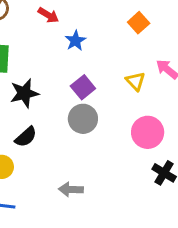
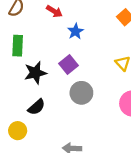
purple square: (83, 87) -> (68, 64), moved

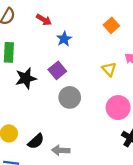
black semicircle: (37, 107) -> (36, 141), moved

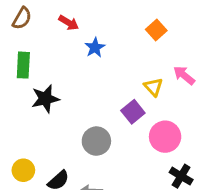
purple square: (57, 70) -> (133, 112), moved
gray circle: (70, 97) -> (96, 141), moved

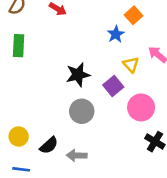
blue star: (95, 48) -> (116, 34), moved
black star: (45, 99) -> (78, 75), moved

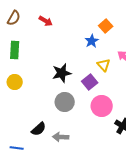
pink circle: (141, 107) -> (102, 106), moved
yellow circle: (19, 137) -> (15, 82), moved

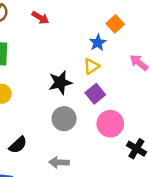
yellow triangle: (104, 65) -> (91, 66), moved, turned 40
black semicircle: (39, 129) -> (18, 145), moved

